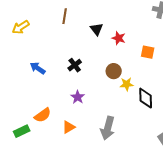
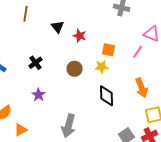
yellow star: (127, 84) -> (102, 67), moved
orange triangle: (69, 127) -> (21, 130), moved

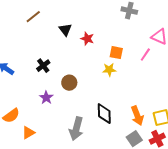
brown line: (26, 14) -> (33, 17), turned 42
brown circle: (75, 69) -> (69, 83), moved
orange arrow: (142, 88) -> (137, 116), moved
black diamond: (107, 96) -> (104, 114), moved

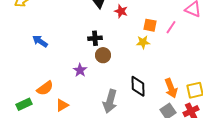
pink line: (145, 55) -> (171, 27), moved
black cross: (43, 66) -> (95, 38), moved, turned 32

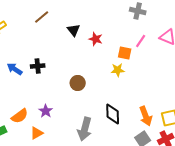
pink line: (171, 27) -> (141, 41), moved
black cross: (95, 38) -> (38, 66), moved
purple star: (80, 70) -> (46, 111), moved

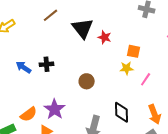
black triangle: (74, 30) -> (83, 28), size x1.6
pink line: (141, 41) -> (146, 79), moved
purple star: (46, 111) -> (55, 109), size x1.5

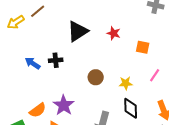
brown line: (51, 15) -> (38, 11), moved
black triangle: (83, 28) -> (78, 31), moved, turned 35
yellow star: (127, 68) -> (126, 83), moved

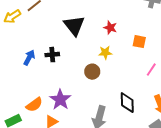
black triangle: (78, 31) -> (74, 26), turned -35
blue arrow: (33, 63) -> (29, 58), turned 84
yellow star: (126, 83) -> (105, 53), moved

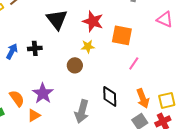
red star: (110, 28) -> (93, 21), size x1.5
orange square: (139, 42) -> (122, 35), size x1.5
orange semicircle: (34, 105) -> (17, 98), turned -90

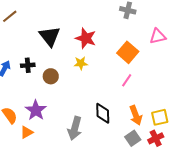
pink triangle: (165, 19) -> (158, 36), turned -36
orange square: (122, 35) -> (128, 52), moved, turned 30
brown circle: (75, 65) -> (51, 76), moved

